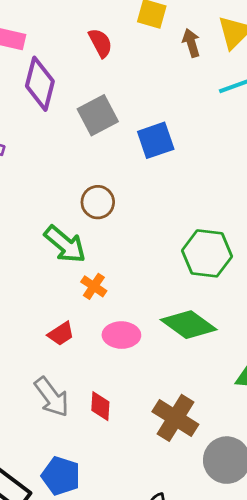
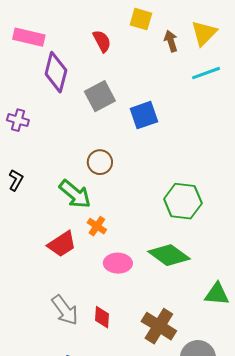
red trapezoid: (61, 334) -> (62, 244), moved, size x1.4

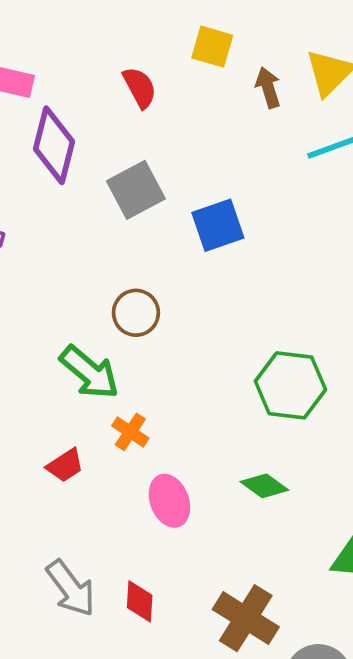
red trapezoid: (62, 244) -> (65, 465), size x0.7
green diamond: (169, 255) -> (264, 486), size x0.6
pink ellipse: (118, 263) -> (169, 501), turned 68

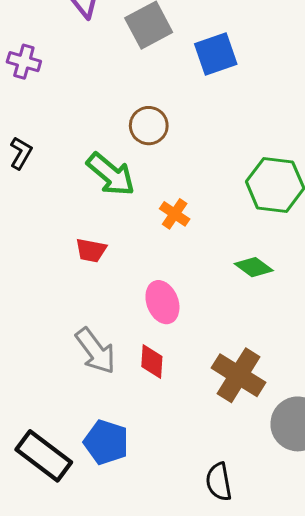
orange cross: (130, 432) -> (175, 214), moved
red trapezoid: (65, 465) -> (91, 250), turned 44
pink ellipse: (169, 501) -> (162, 302), moved

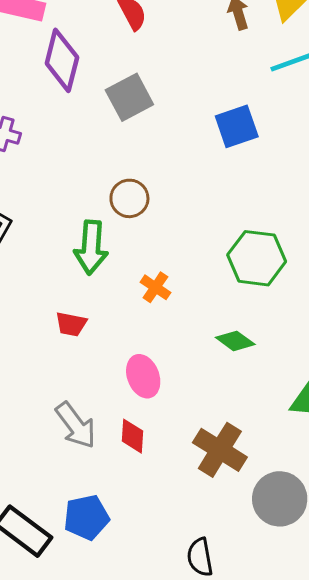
blue square: (216, 54) -> (237, 126), moved
green arrow: (111, 174) -> (91, 247), turned 54
blue pentagon: (106, 442) -> (86, 517), turned -30

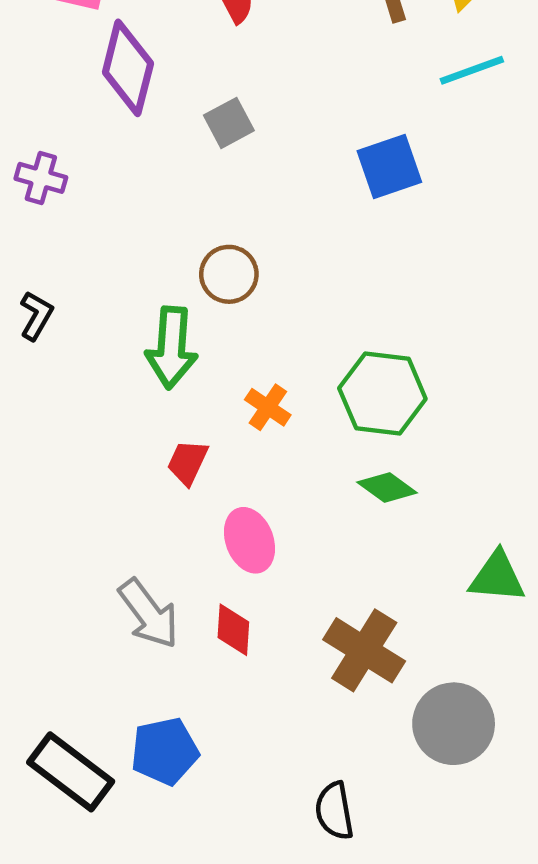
gray square: (129, 97) -> (229, 123), size x0.7
green hexagon: (257, 258) -> (382, 394), moved
red trapezoid: (71, 324) -> (188, 462), moved, turned 104

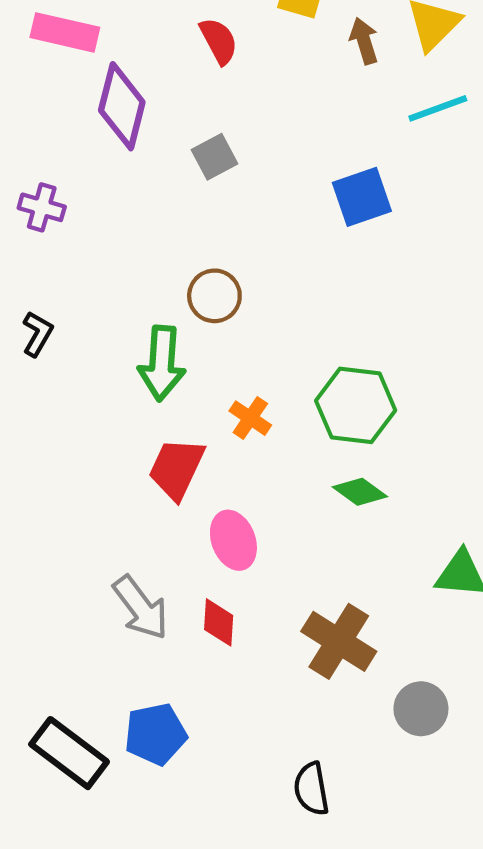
red trapezoid: (188, 462) -> (177, 469), size x1.5
gray circle: (454, 724) -> (421, 709), size x0.7

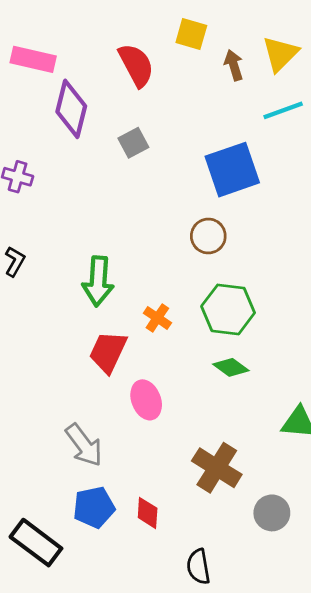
red semicircle: (219, 41) -> (136, 65), size x1.4
blue square: (362, 197) -> (232, 170), size x1.4
brown circle: (214, 296) -> (208, 236), moved
red diamond: (219, 622) -> (148, 513), moved
blue pentagon: (155, 734) -> (94, 507), moved

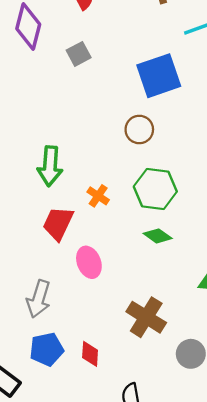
gray arrow: (84, 445) -> (39, 299), turned 54

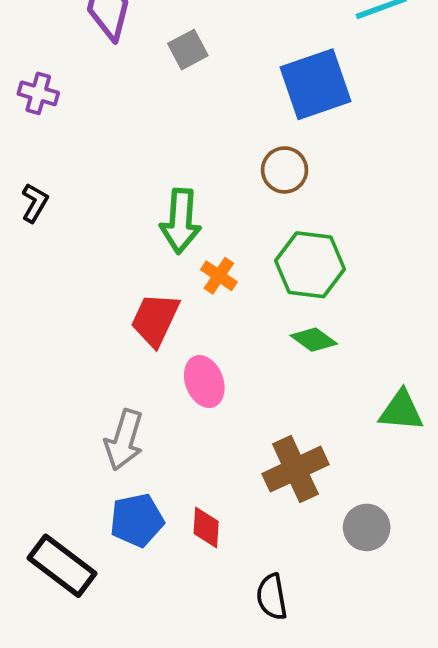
green arrow: (50, 166) -> (181, 221), moved
brown cross: (146, 317) -> (295, 469), turned 33

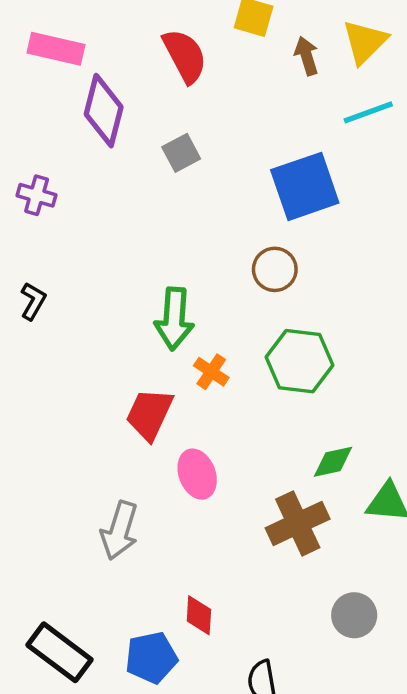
green diamond: (314, 340) -> (333, 462), moved, turned -48
brown cross: (295, 469) -> (298, 523), moved
blue pentagon: (137, 520) -> (151, 658), moved

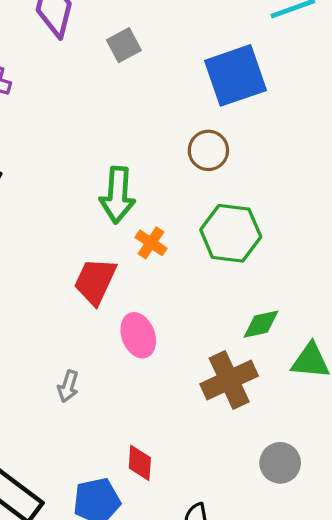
gray arrow: (119, 531) -> (68, 386), size x0.6

